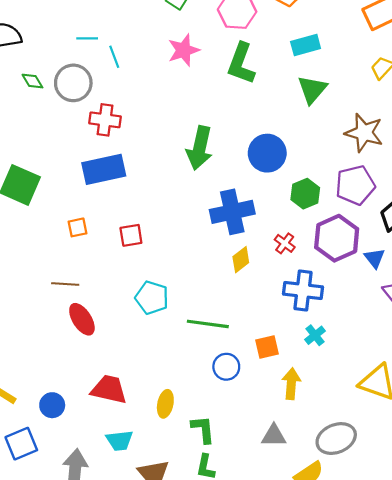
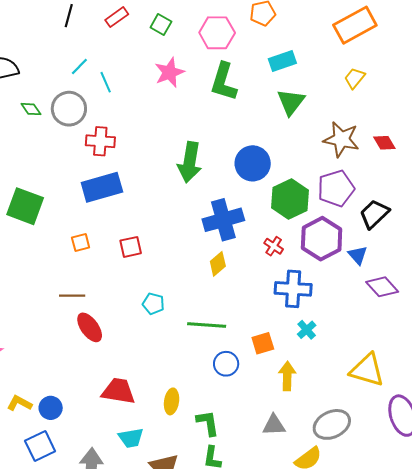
cyan line: (87, 38) -> (79, 67), turned -42
green hexagon: (305, 194) -> (290, 199), size x1.4
yellow diamond: (241, 260) -> (218, 264), moved
cyan pentagon: (152, 298) -> (153, 304), size x0.7
blue circle: (52, 405) -> (51, 408), moved

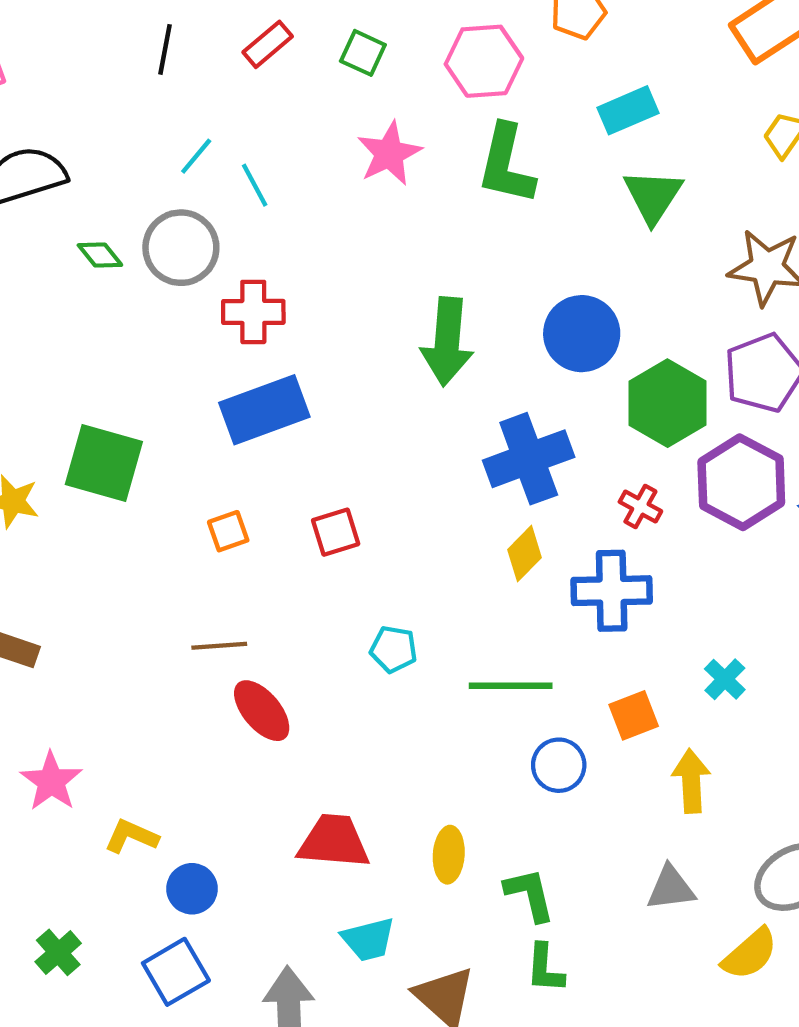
blue cross: (293, 289) -> (612, 591), moved
yellow L-shape: (20, 403) -> (131, 836), moved

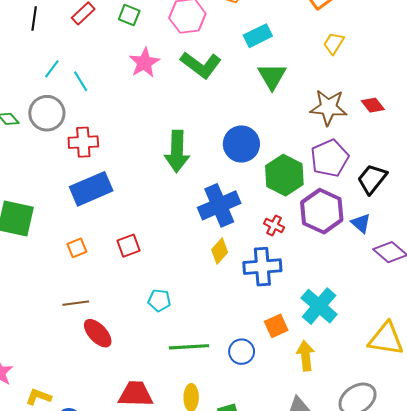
green L-shape: (506, 164) -> (201, 65), turned -63
cyan cross: (725, 679) -> (319, 306), size x1.8
green line: (511, 686) -> (189, 347), moved

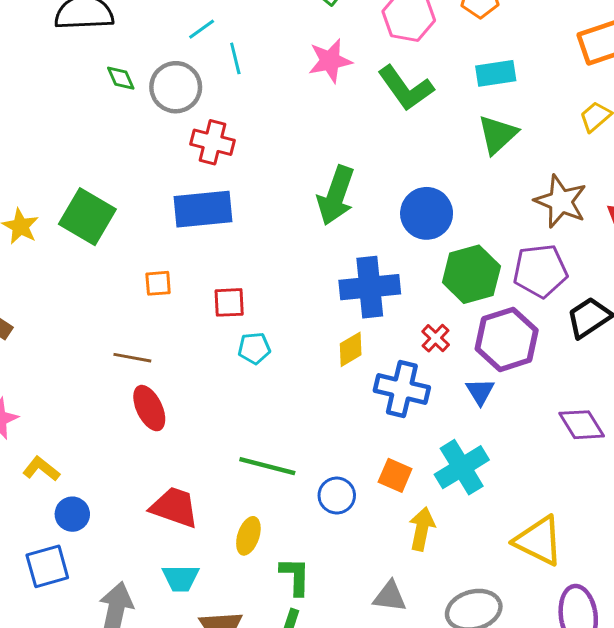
blue triangle: (361, 223) -> (480, 392), moved
cyan pentagon: (159, 300) -> (254, 348), moved, turned -30
orange square: (276, 326) -> (395, 475), turned 30

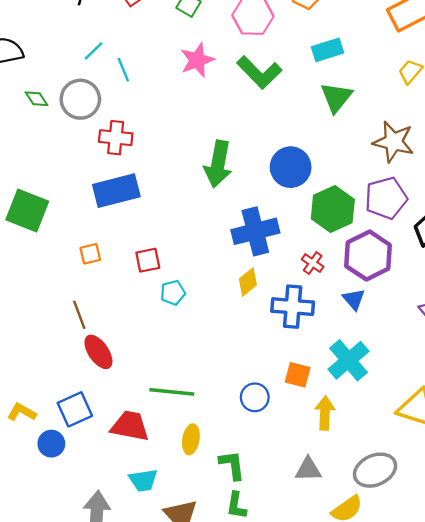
brown line: (132, 358) -> (79, 315), turned 68
green line: (267, 466) -> (172, 392), moved
blue square: (47, 566) -> (75, 409), moved

